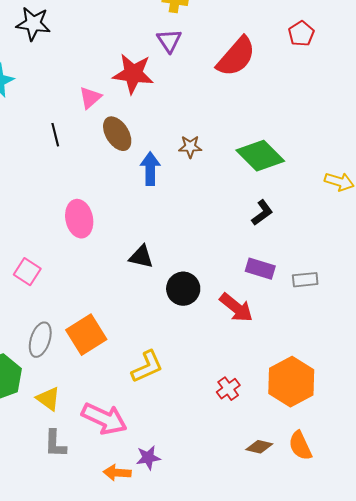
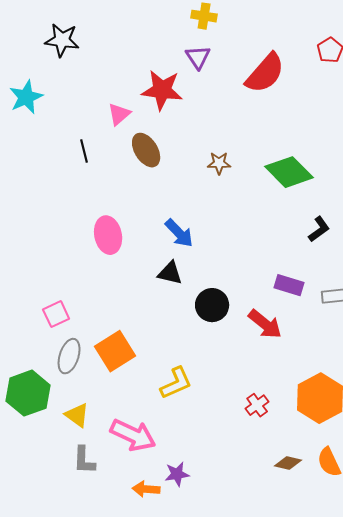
blue arrow: (150, 169) -> (179, 233), moved, turned 136
black L-shape: (262, 213) -> (319, 229), moved
pink square: (27, 272) -> (56, 314), moved, turned 32

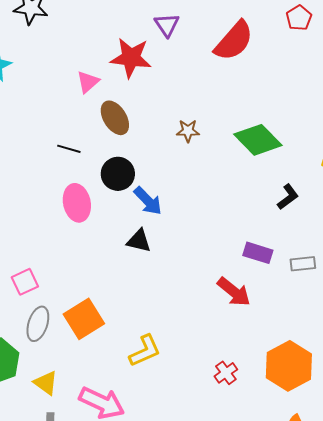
black line: (84, 151) -> (69, 149), moved, turned -60
black circle: (212, 305) -> (118, 174), moved

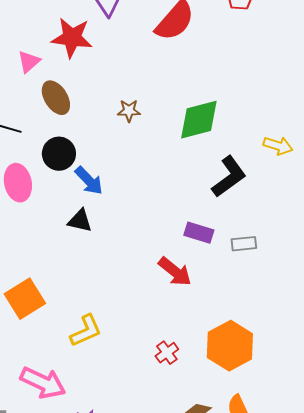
green diamond: (258, 140) -> (199, 120), turned -60
black L-shape: (288, 197) -> (229, 177), size x1.6

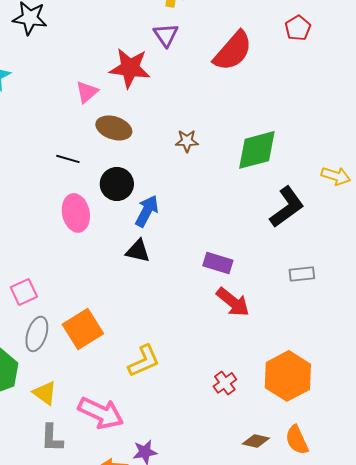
brown ellipse: (56, 98) -> (114, 128), turned -40
blue arrow: (89, 181) -> (147, 211), turned -108
purple rectangle: (199, 233) -> (218, 263), moved

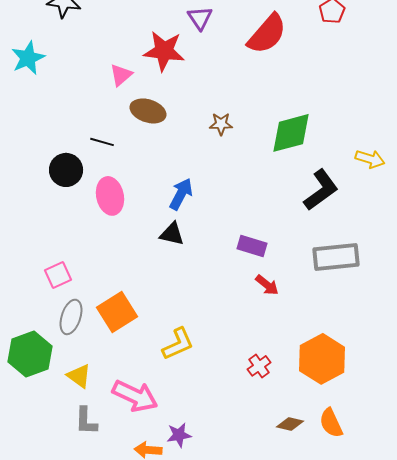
black circle: (117, 184) -> (66, 170), moved
gray rectangle: (302, 274) -> (336, 257), size x1.8
red arrow: (233, 302) -> (267, 285), size x0.7

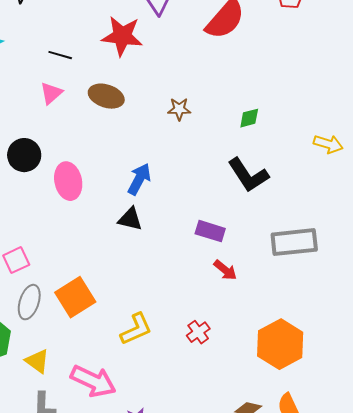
pink triangle: (121, 75) -> (51, 93), moved
green diamond: (291, 133) -> (249, 118), size x0.5
black line: (102, 142) -> (60, 55), moved
black L-shape: (321, 190) -> (248, 175), moved, turned 93
red cross: (259, 366) -> (198, 332), moved

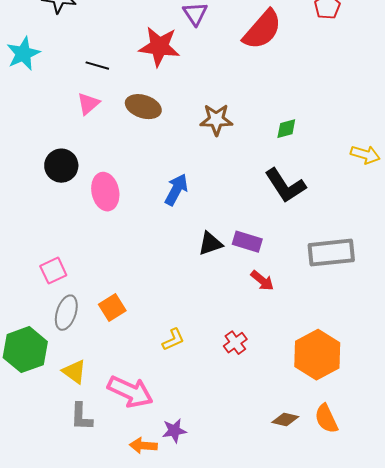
brown star: (179, 109) -> (216, 120), size x1.4
black triangle: (130, 219) -> (210, 244), moved, turned -32
orange square: (75, 297) -> (112, 308), size x0.7
yellow L-shape: (136, 329) -> (173, 340), size x0.7

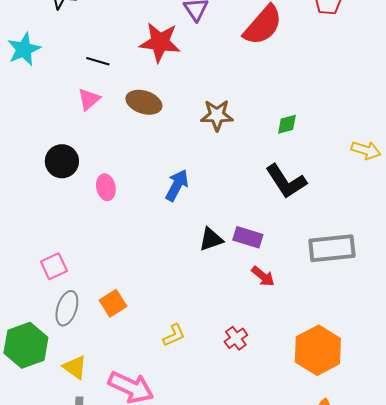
pink ellipse: (105, 192) -> (106, 187), size x0.7

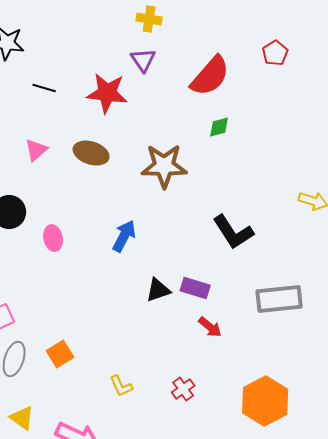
black line: (98, 61) -> (44, 88), moved
brown star: (217, 115) -> (164, 166), size x1.4
green diamond: (287, 124) -> (219, 127), moved
yellow L-shape: (174, 335) -> (121, 386), turned 90

